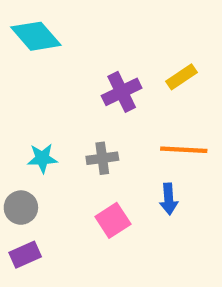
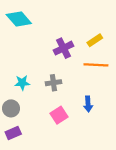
orange line: (184, 150) -> (96, 65), moved

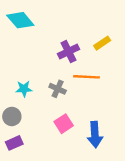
orange line: (96, 65) -> (86, 77), moved
gray cross: (53, 83) -> (58, 89), turned 32
blue arrow: (88, 104) -> (95, 135), moved, size x1.5

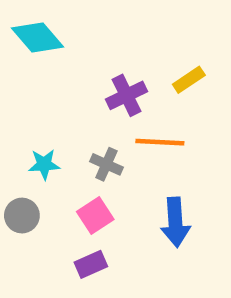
pink square: (64, 124) -> (95, 216), moved
blue arrow: (95, 135) -> (175, 222), moved
purple rectangle: (14, 143) -> (91, 264), moved

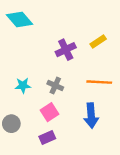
orange line: (160, 142) -> (99, 82), moved
gray circle: (22, 216) -> (11, 124), moved

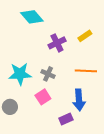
cyan diamond: (19, 20) -> (32, 17), moved
cyan star: (23, 85) -> (20, 74), size x1.6
purple rectangle: (47, 138) -> (66, 119), moved

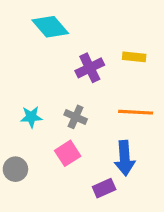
yellow rectangle: (85, 36) -> (134, 57), turned 40
cyan star: (20, 74) -> (31, 117), size x0.6

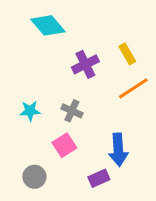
yellow rectangle: (134, 57) -> (127, 54), turned 54
orange line: (136, 112) -> (133, 88), moved, turned -36
gray circle: (15, 169) -> (34, 177), moved

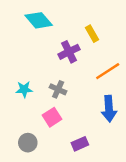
yellow rectangle: (127, 54) -> (92, 34), moved
blue arrow: (118, 150) -> (109, 109), moved

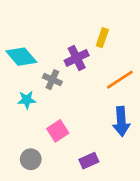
cyan diamond: (39, 20) -> (21, 57), moved
yellow rectangle: (92, 34) -> (102, 38), turned 49
gray cross: (58, 89) -> (52, 80), moved

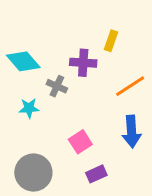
purple cross: (77, 58) -> (83, 63), turned 30
pink square: (58, 131) -> (80, 142), moved
gray circle: (31, 159) -> (33, 173), size x1.6

